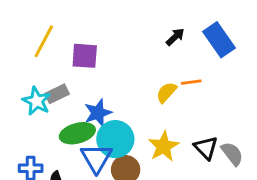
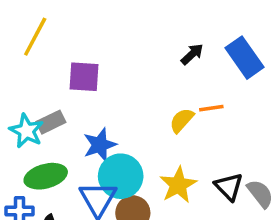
yellow line: (44, 41) -> (35, 37), moved
green ellipse: (77, 133) -> (46, 176), moved

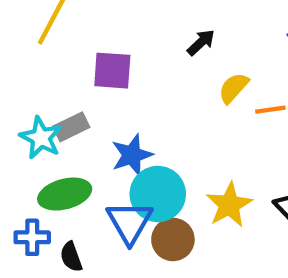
black arrow: (192, 54) -> (201, 42), moved
yellow semicircle: (182, 120) -> (234, 88), moved

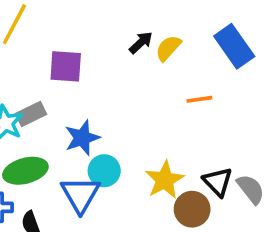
yellow semicircle: (234, 88) -> (168, 48), moved
cyan circle: (158, 194) -> (104, 171), size x0.7
brown circle: (173, 239) -> (192, 209), moved

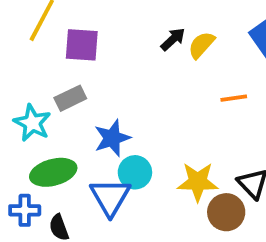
purple square: (66, 66) -> (82, 45), moved
gray rectangle: (31, 114) -> (70, 98), moved
yellow star: (165, 180) -> (198, 182), turned 30

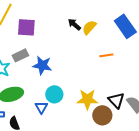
black arrow: (173, 39) -> (74, 24), turned -96
blue star: (112, 138) -> (42, 65), moved, turned 30
blue triangle: (110, 197) -> (41, 107), size x0.6

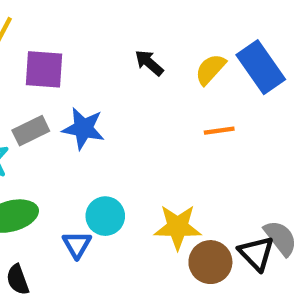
yellow semicircle: (89, 27) -> (210, 69), moved
blue star: (42, 65) -> (83, 128), moved
black triangle: (116, 100) -> (256, 253), moved

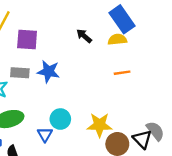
blue rectangle: (261, 67) -> (122, 19), moved
yellow semicircle: (210, 69) -> (117, 39), turned 42
gray rectangle: (31, 131) -> (20, 73), turned 30

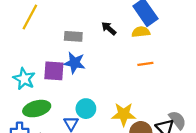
purple square: (27, 39) -> (54, 71), moved
gray rectangle: (20, 73) -> (73, 36), moved

